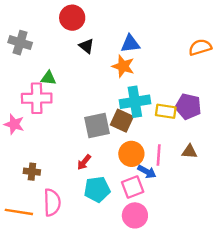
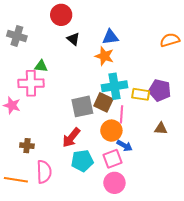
pink line: (159, 155) -> (122, 114), moved
red arrow: (84, 162) -> (71, 138), size x1.5

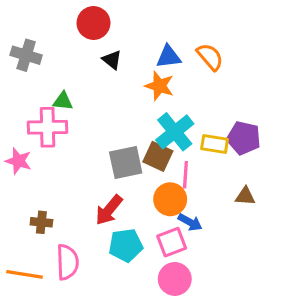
orange semicircle: (170, 40) -> (210, 57), moved, turned 66
cyan cross: (114, 86) -> (175, 132), turned -30

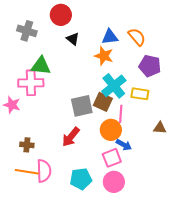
gray cross: (26, 55) -> (27, 31), moved
green triangle: (63, 101) -> (41, 66), size x1.5
purple pentagon: (244, 138) -> (150, 66), moved
cyan pentagon: (126, 245) -> (81, 179), moved
orange line: (25, 274) -> (27, 172), moved

